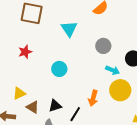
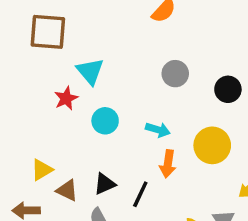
cyan triangle: (69, 29) -> (90, 71), moved
red star: (25, 52) -> (66, 98), moved
cyan arrow: (113, 70) -> (158, 130), moved

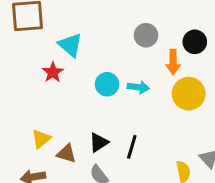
cyan circle: (105, 121) -> (107, 84), moved
orange arrow: (168, 164) -> (173, 62), moved

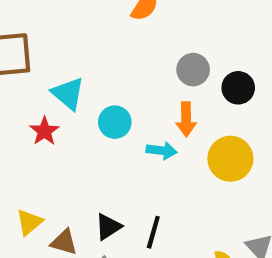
gray circle: (146, 35) -> (193, 70), moved
orange arrow: (173, 62) -> (186, 119), moved
cyan circle: (107, 84) -> (115, 122), moved

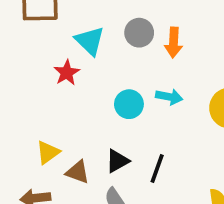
gray circle: (193, 70) -> (139, 33), moved
orange arrow: (186, 119) -> (174, 43), moved
cyan circle: (115, 122) -> (129, 104), moved

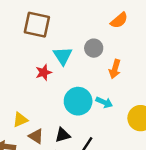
gray circle: (139, 33) -> (94, 48), moved
cyan circle: (129, 104) -> (78, 101), size x1.5

